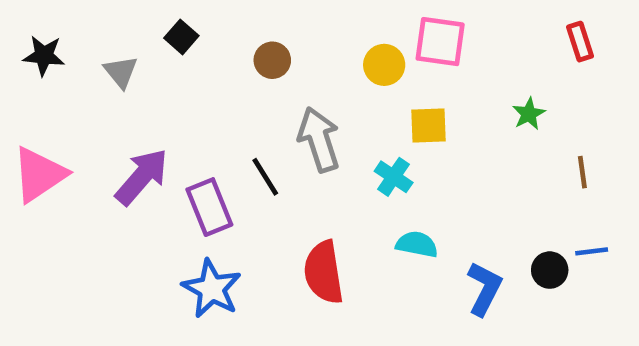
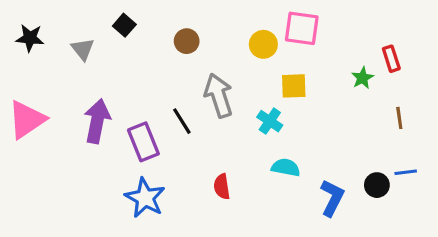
red rectangle: (580, 42) -> (391, 59), moved
purple arrow: (142, 177) -> (97, 121), turned -30
red semicircle: (324, 272) -> (222, 187), size x0.6

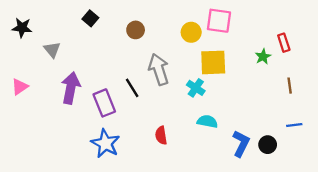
gray triangle: (83, 49) -> (52, 50), moved
yellow square: (294, 86) -> (213, 62), size x1.4
pink triangle: (27, 119) -> (20, 87), size x0.6
black circle: (377, 185) -> (268, 145), moved

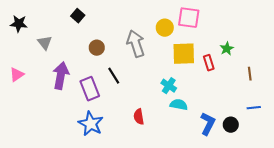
brown circle: (136, 30) -> (97, 48), moved
red rectangle: (284, 43) -> (209, 63), moved
gray arrow: (159, 69) -> (136, 44), moved
cyan cross: (196, 88) -> (169, 86), moved

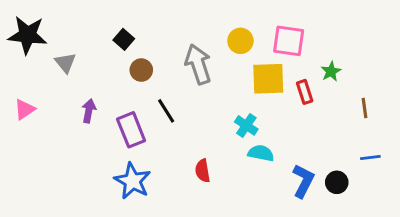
black square: (78, 16) -> (124, 39), moved
pink square: (189, 18) -> (289, 41), moved
black star: (19, 24) -> (27, 35), size x1.5
purple arrow: (61, 76) -> (89, 111), size x0.6

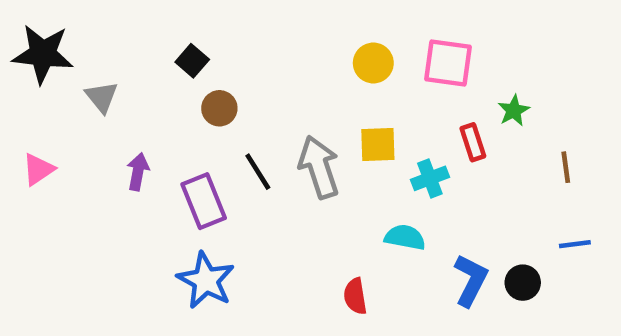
gray arrow: (198, 64) -> (319, 167), moved
yellow square: (268, 79) -> (378, 145), moved, size x0.7
cyan cross: (246, 125) -> (430, 178), moved, turned 35
red semicircle: (203, 171) -> (355, 296), moved

